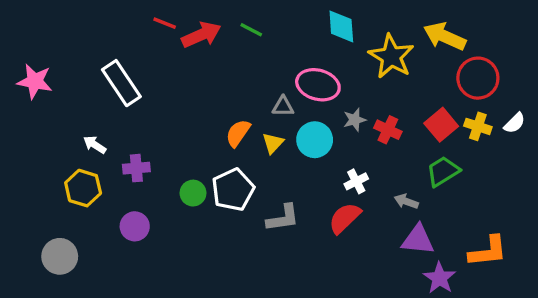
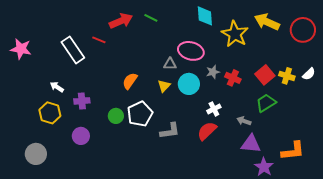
red line: (165, 23) -> (99, 40), moved
red circle: (478, 78) -> (303, 30), moved
orange semicircle: (238, 133) -> (130, 81), moved

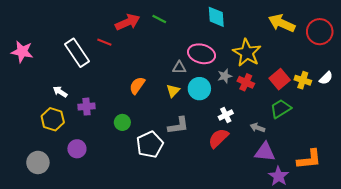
yellow star: (235, 34) -> (247, 53), moved
white pentagon: (140, 114) -> (150, 145), moved
gray L-shape: (170, 131) -> (178, 126), moved
purple circle: (81, 136) -> (77, 149), moved

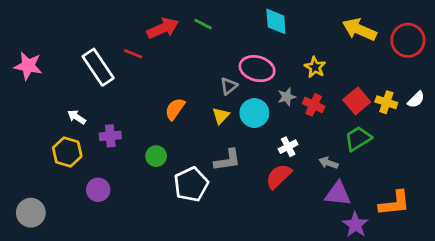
yellow star: (247, 53) -> (315, 67), size x0.6
gray triangle: (179, 68) -> (229, 86), turned -40
gray circle: (38, 162) -> (31, 213), moved

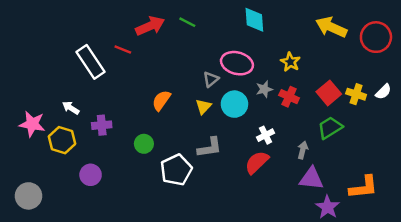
pink star: (28, 66) -> (32, 124), moved
gray arrow: (328, 163) -> (303, 150), turned 84

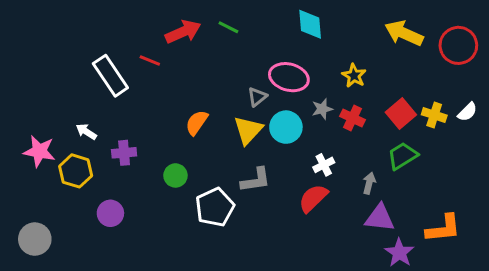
yellow triangle: (203, 107) -> (248, 130), size x1.5

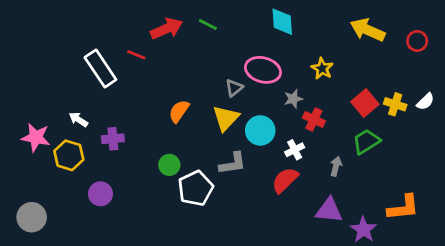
red circle: (458, 45) -> (417, 41), size x0.6
red cross: (352, 118) -> (314, 119), moved
cyan circle: (286, 127) -> (260, 130), moved
green circle: (175, 175) -> (169, 165), moved
purple triangle: (380, 218) -> (329, 210), moved

